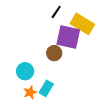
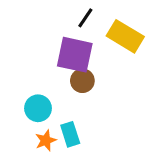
purple square: (68, 37) -> (75, 55), moved
cyan rectangle: (46, 88) -> (70, 134), turned -49

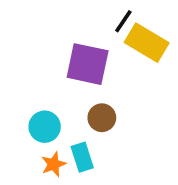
black line: (85, 18) -> (123, 21), moved
brown circle: (82, 81) -> (102, 118), moved

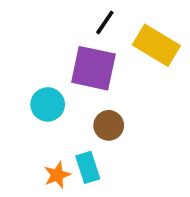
black line: (123, 21) -> (105, 22), moved
cyan circle: (45, 127) -> (48, 104), moved

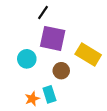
black line: (105, 22) -> (43, 13), moved
yellow rectangle: (156, 45) -> (88, 55), moved

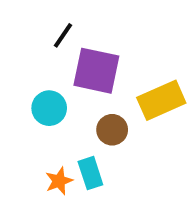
black line: (43, 13) -> (63, 35), moved
yellow rectangle: (88, 55) -> (161, 100), turned -55

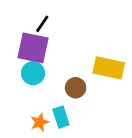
purple square: (96, 71) -> (33, 48), moved
yellow rectangle: (161, 100) -> (109, 68), turned 36

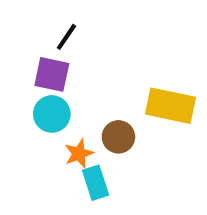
purple square: (33, 48) -> (52, 74), size x0.7
orange star: (40, 122) -> (79, 154), moved

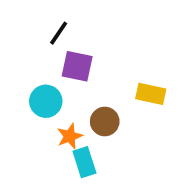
purple square: (52, 74) -> (77, 66), moved
yellow rectangle: (170, 106) -> (151, 94), size x0.7

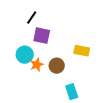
orange star: (70, 136) -> (37, 65), moved
cyan rectangle: (84, 162) -> (72, 92), moved

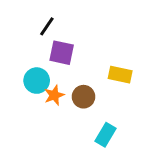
cyan rectangle: (72, 92) -> (106, 135), turned 49

